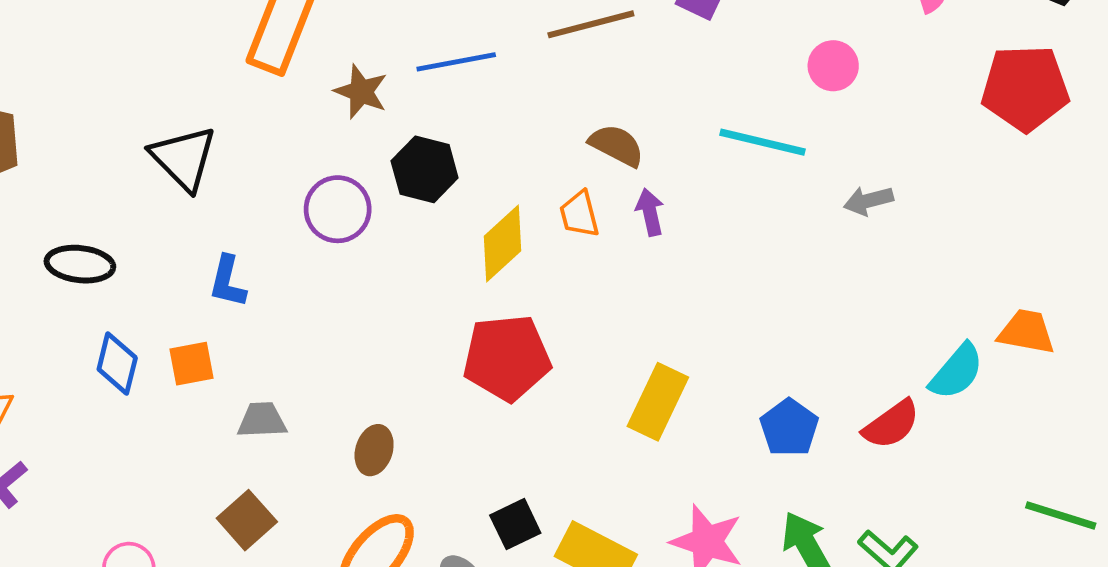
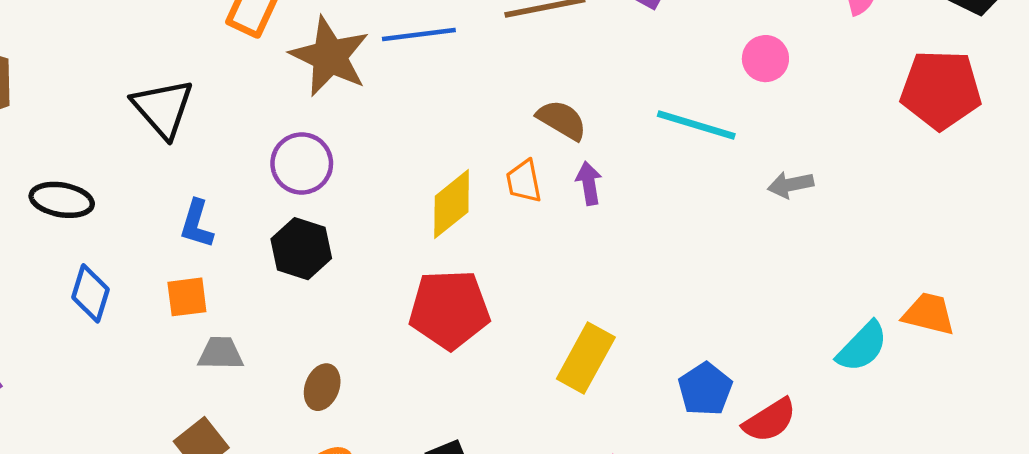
brown star: (361, 92) -> (330, 57), size x1.6
black hexagon: (425, 169) -> (301, 249), moved
orange square: (192, 364) -> (187, 297), moved
red semicircle: (891, 424) -> (770, 420), moved

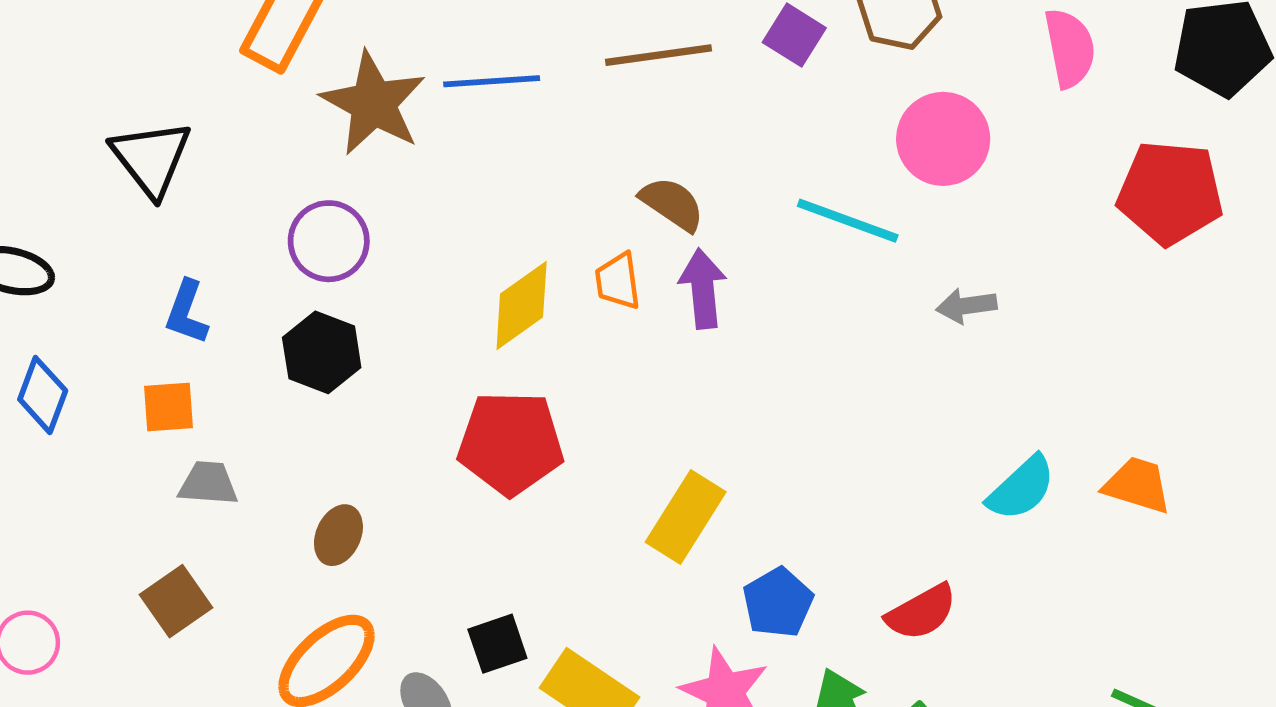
pink circle: (765, 59) -> (943, 139), size x1.5
purple arrow: (589, 183) -> (703, 289), size x1.4
cyan semicircle: (862, 347) -> (1021, 488), moved
blue pentagon: (705, 389) -> (778, 603), moved

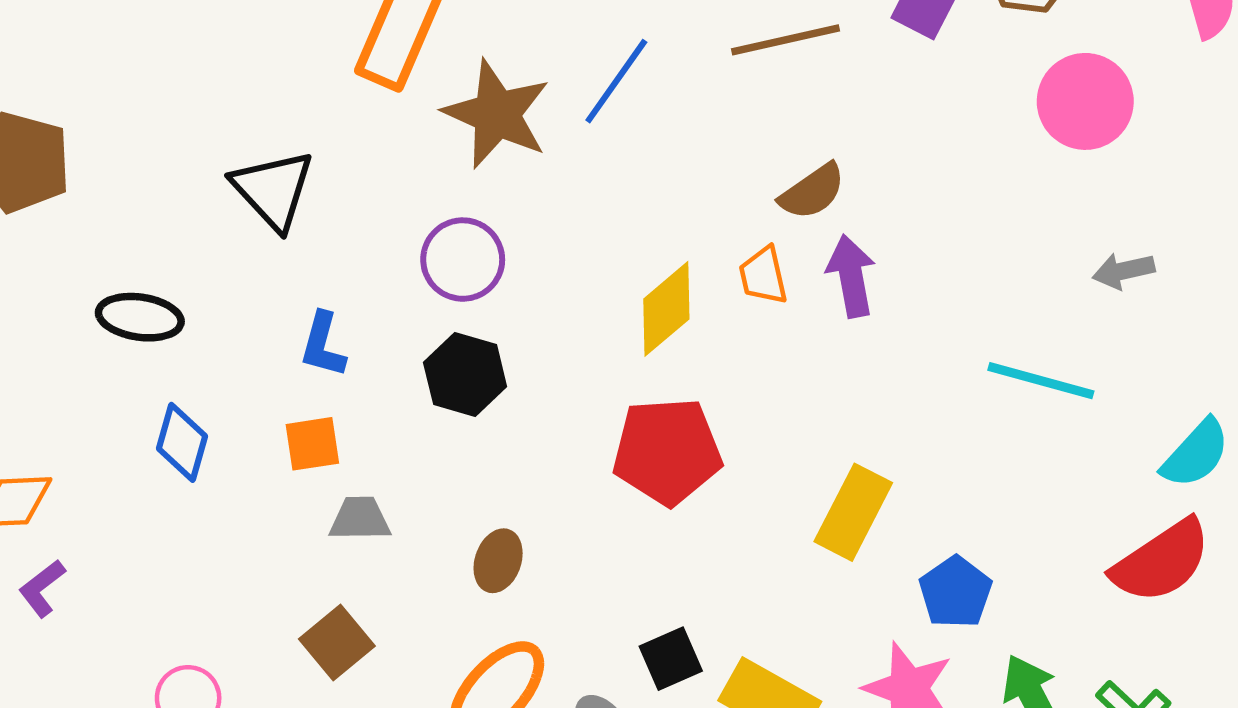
blue line: (492, 81) -> (616, 81), turned -46
brown semicircle: (672, 204) -> (812, 192), turned 116
cyan line: (848, 221) -> (1041, 381), moved
red semicircle: (921, 612) -> (1161, 561), moved, size x1.4

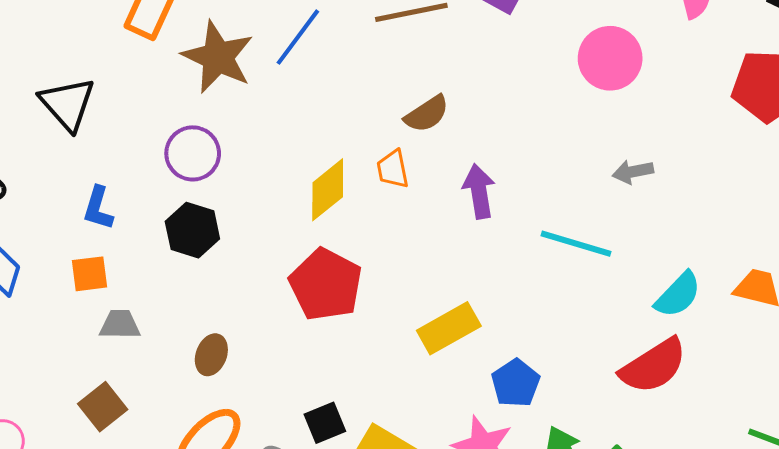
purple arrow: (851, 276) -> (479, 191), moved
red pentagon: (667, 451) -> (326, 285), turned 30
yellow rectangle: (853, 512) -> (449, 328), turned 32

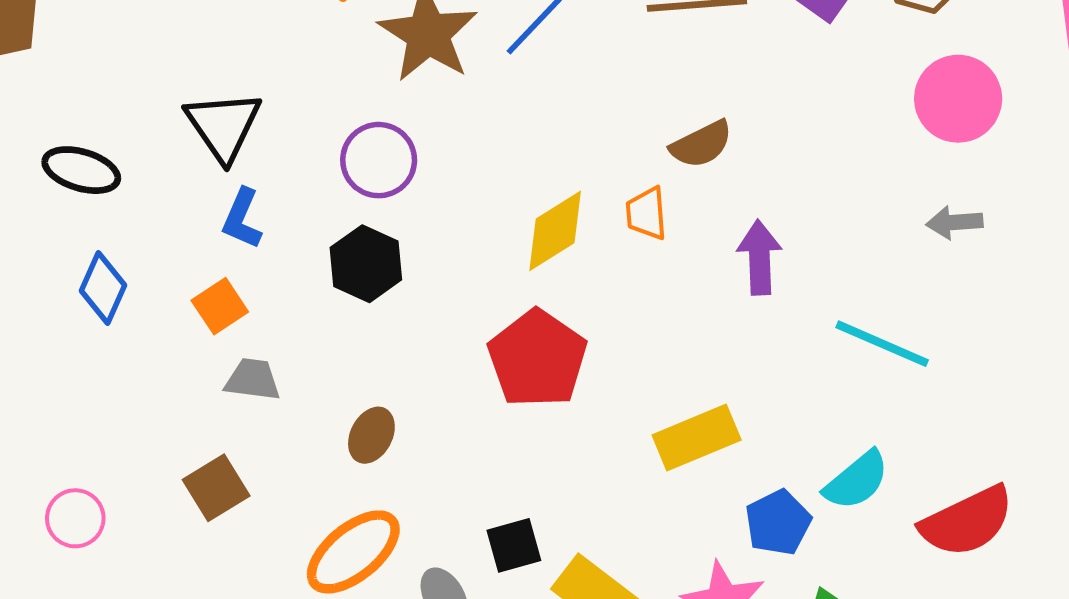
black triangle: (67, 104) -> (223, 126), moved
gray arrow: (633, 172) -> (954, 222), moved
orange square: (89, 274) -> (220, 306), turned -33
cyan semicircle: (678, 295) -> (857, 480), moved

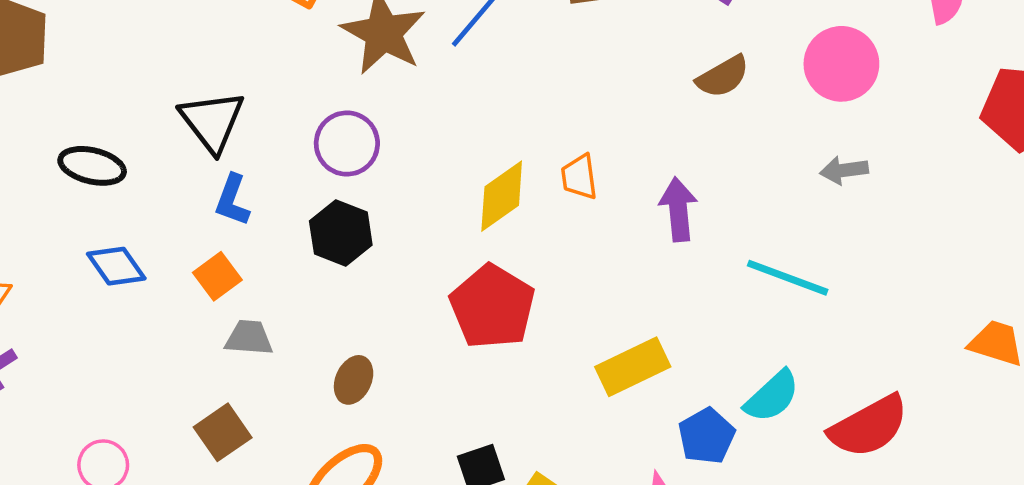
brown semicircle: (701, 144) -> (723, 77), moved
blue diamond: (103, 288) -> (116, 266), turned -56

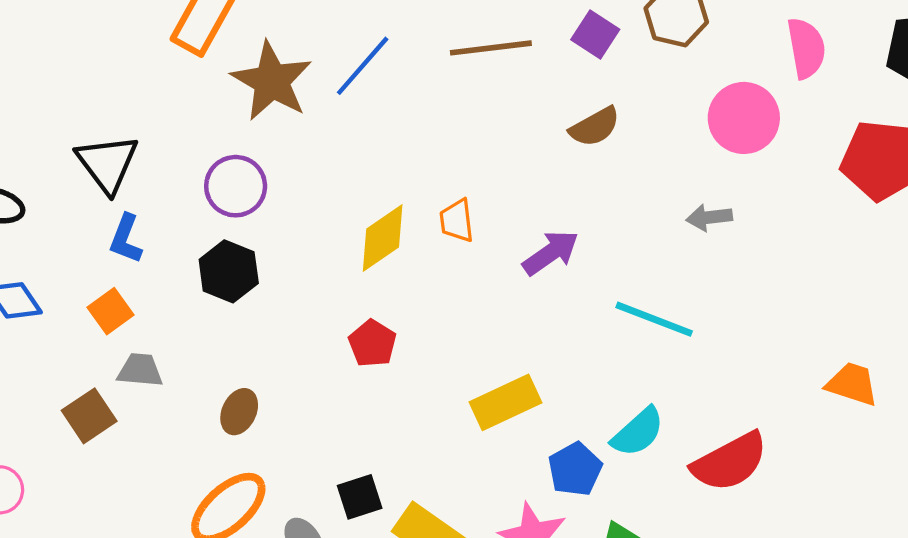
pink circle: (841, 64) -> (744, 118), moved
purple arrow: (678, 209) -> (551, 253), turned 60
red pentagon: (492, 307) -> (372, 343), size x0.6
brown square: (223, 432) -> (89, 416), moved

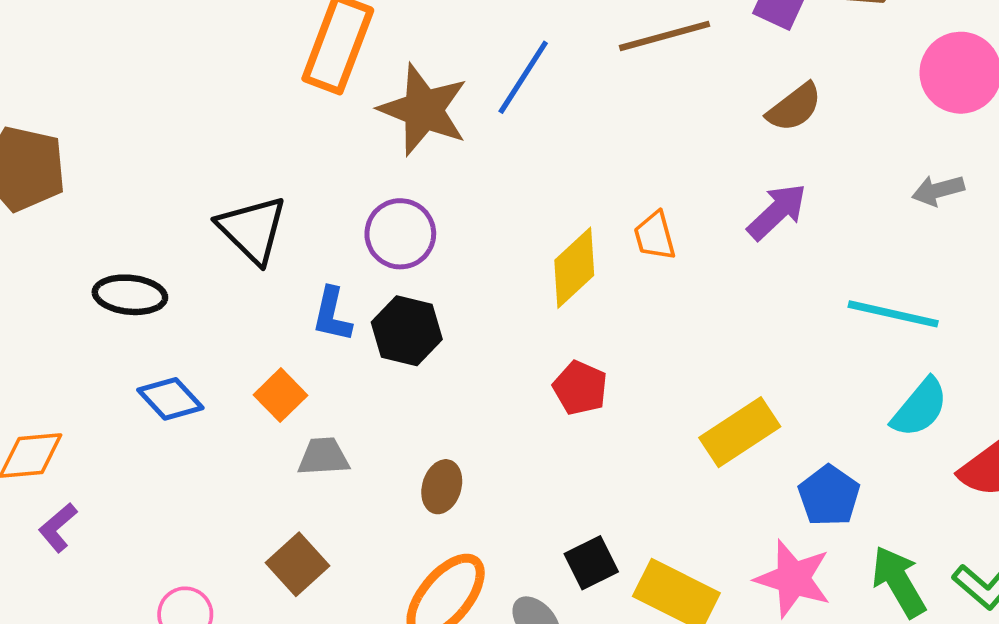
blue L-shape: (126, 239) -> (332, 315), moved
purple arrow: (551, 253) -> (777, 212), moved
brown square: (89, 416) -> (297, 564), moved
cyan semicircle: (638, 432) -> (920, 408), moved

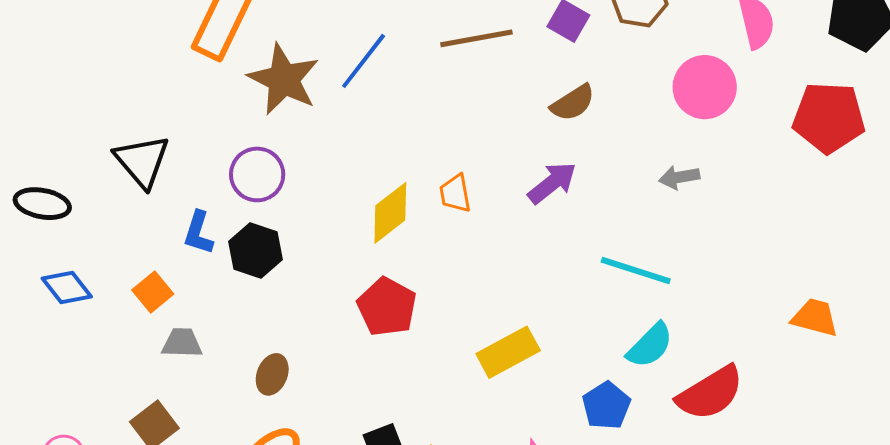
red pentagon: (580, 388) -> (387, 307), size x1.4
blue pentagon: (829, 496) -> (606, 406), moved

